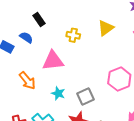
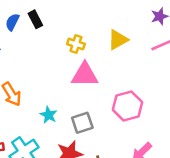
blue semicircle: (26, 37) -> (12, 22), moved, turned -104
pink triangle: (53, 61) -> (85, 75), moved

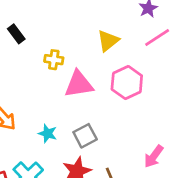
yellow cross: (76, 44) -> (54, 60), moved
pink hexagon: (127, 106) -> (127, 82), moved

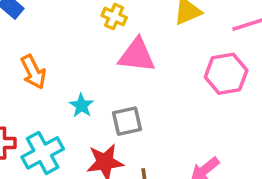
pink hexagon: (127, 82) -> (226, 74), moved

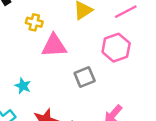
gray square: (127, 121) -> (85, 77), moved

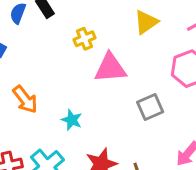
yellow cross: (34, 22) -> (85, 39), turned -35

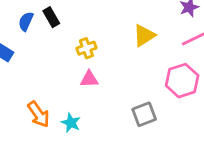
pink triangle: (110, 68) -> (89, 79), moved, size x0.6
orange arrow: (25, 99) -> (39, 114), moved

